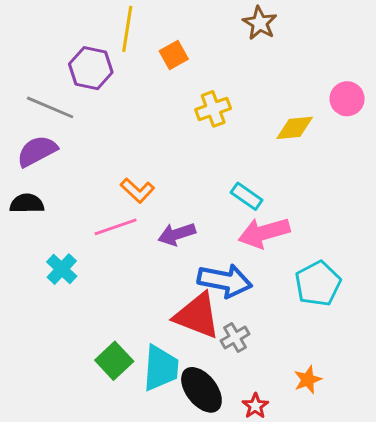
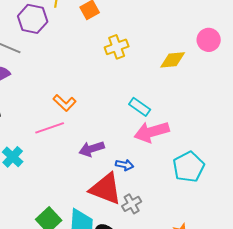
purple arrow: (177, 234) -> (92, 149), moved
blue arrow: (225, 281) -> (125, 165), size x0.5

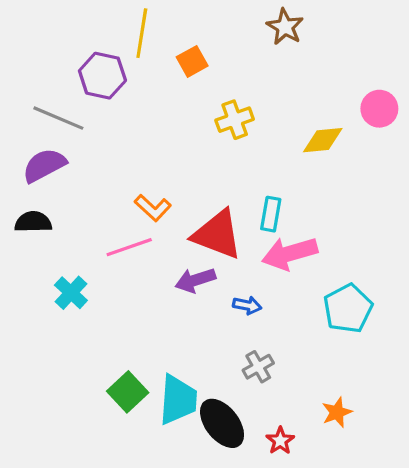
cyan rectangle: (140, 107) -> (271, 214), turned 65
red triangle: (106, 189) -> (217, 235), moved

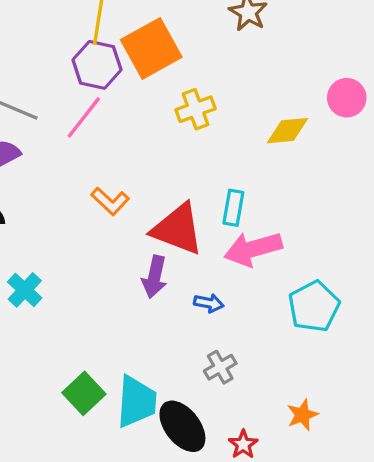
orange square: (192, 61) -> (151, 48), size x1.8
purple hexagon: (102, 76) -> (97, 65), moved
pink line: (129, 247) -> (84, 117), moved, turned -33
purple arrow: (195, 280) -> (155, 277), turned -60

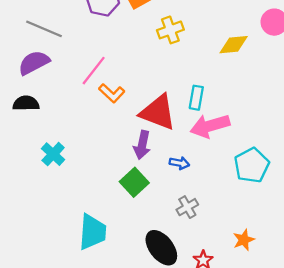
pink line: (84, 117) -> (94, 71), moved
green square: (84, 393) -> (134, 182), moved
cyan trapezoid: (136, 402) -> (93, 232), moved

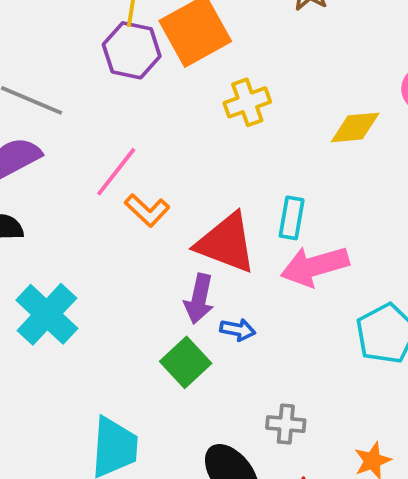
cyan cross: (53, 154) -> (47, 314), size x1.5
blue arrow: (179, 163) -> (238, 330), moved
gray cross: (187, 207) -> (286, 424), moved, turned 35

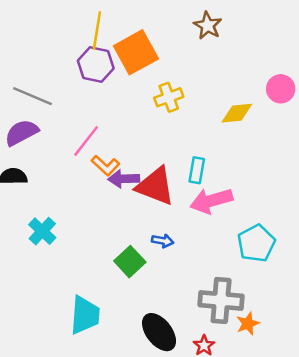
purple arrow: (199, 299) -> (124, 179), moved, turned 76
cyan cross: (47, 314) -> (42, 231), size x0.7
gray cross: (286, 424) -> (221, 300), moved, size x1.8

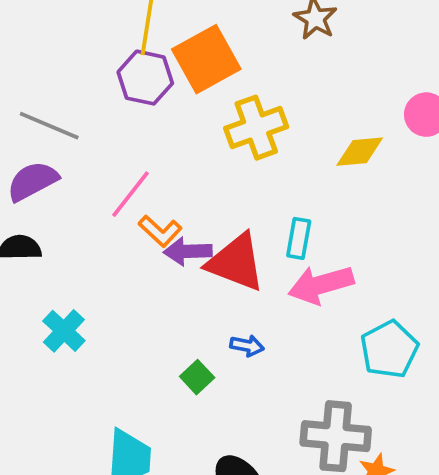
yellow cross: (169, 97) -> (256, 128), size x1.4
green square: (130, 262) -> (197, 377), size x0.7

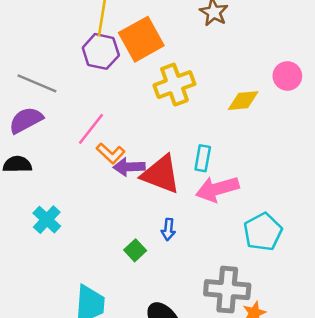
blue arrow: (247, 346) -> (168, 229), turned 85

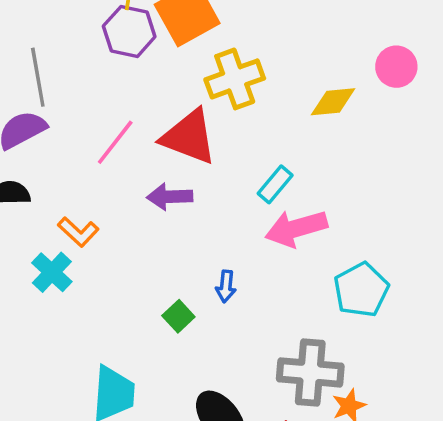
gray line: (37, 83) -> (38, 77), turned 57
orange L-shape: (111, 153) -> (78, 232), moved
cyan rectangle: (203, 158) -> (275, 184), turned 30
red triangle: (161, 174) -> (189, 137), moved

